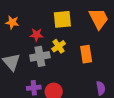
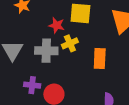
red star: (36, 35) -> (57, 25), moved

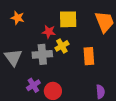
purple cross: (32, 85) -> (33, 85), turned -32

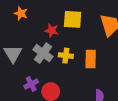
yellow cross: (62, 46) -> (66, 56), moved, turned 32
gray cross: (42, 54) -> (43, 53), turned 36

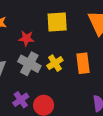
red star: (52, 30) -> (26, 38), moved
yellow cross: (66, 56) -> (55, 63), turned -32

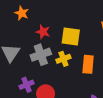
yellow square: (57, 22) -> (71, 37), moved
gray cross: (29, 64) -> (41, 55), turned 30

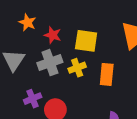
orange star: (22, 13) -> (27, 23), moved

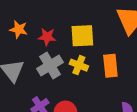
yellow cross: (77, 68) -> (79, 65), turned -36

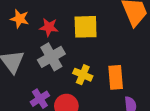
yellow cross: (79, 65) -> (83, 75), moved
orange rectangle: (110, 66) -> (116, 77), moved

